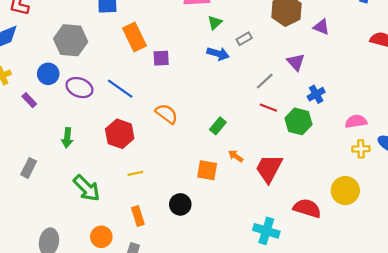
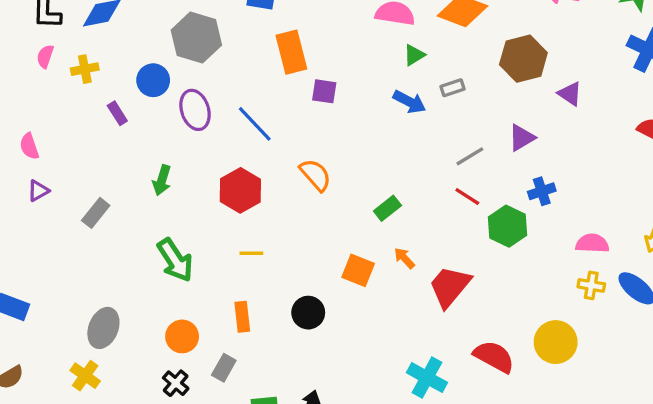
purple triangle: (296, 62) -> (522, 138), turned 30
purple ellipse: (79, 88) -> (195, 110), turned 40

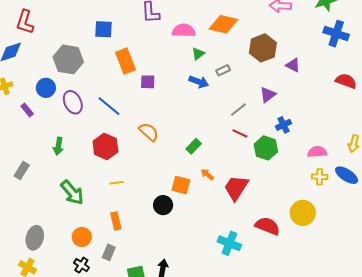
black circle: (308, 313) -> (163, 205), moved

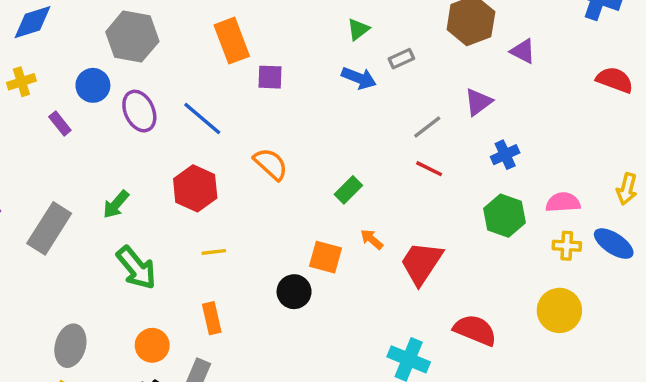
green arrow: (58, 146) -> (116, 204), moved, turned 30
green hexagon: (266, 148) -> (504, 216), moved
gray rectangle: (22, 170) -> (49, 228), size x1.6
yellow circle: (303, 213) -> (559, 310), moved

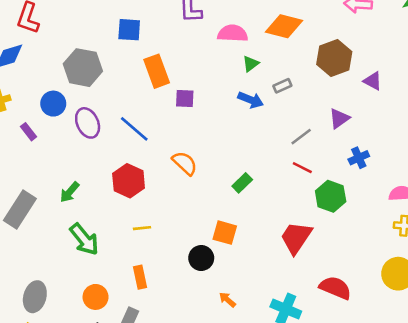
green hexagon: (504, 216) -> (331, 196), moved
orange arrow: (372, 239) -> (227, 300), moved

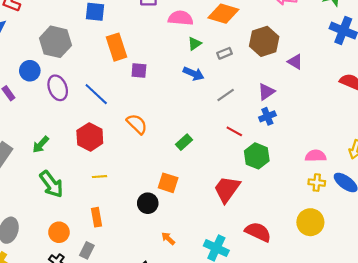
gray rectangle: (282, 86) -> (225, 53), moved
gray line: (301, 137) -> (226, 95), moved
blue cross: (359, 158) -> (267, 116), moved

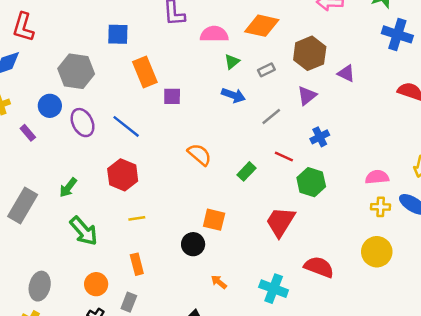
purple triangle: (266, 92) -> (307, 96), moved
orange semicircle: (137, 124) -> (199, 155), moved
green rectangle: (184, 142) -> (246, 171), moved

